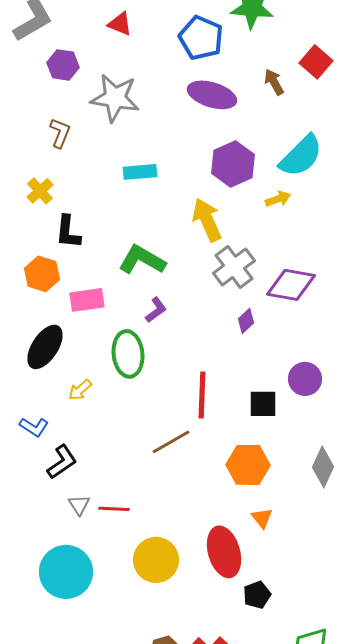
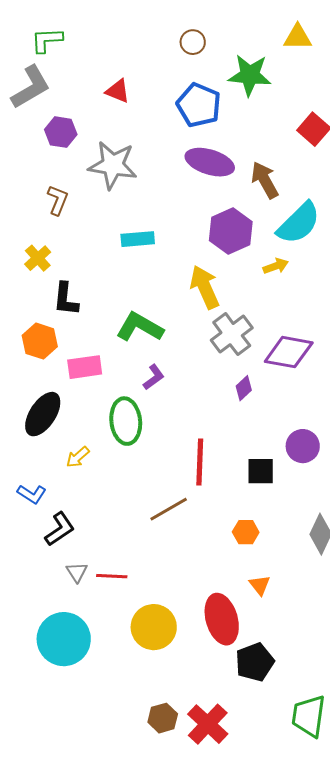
brown arrow: (274, 82) -> (265, 180), moved, size x1.4
orange hexagon: (248, 465) -> (246, 532), size x0.6
black pentagon: (257, 595) -> (255, 662), size x1.4

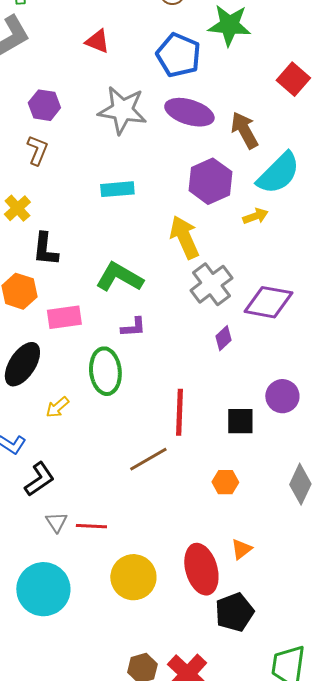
purple hexagon: (61, 132) -> (44, 105), moved
gray star: (113, 165) -> (122, 110), moved
purple L-shape: (154, 377) -> (133, 327), turned 32
orange triangle: (260, 585) -> (241, 549), moved, turned 30

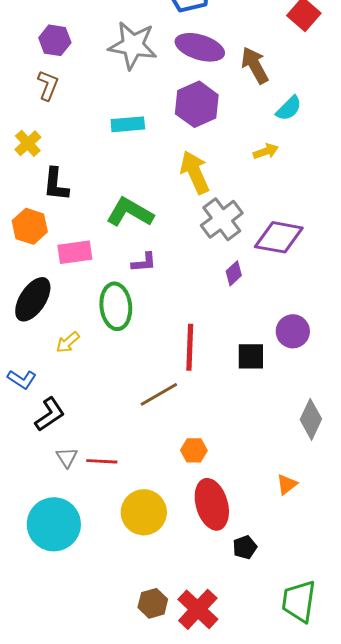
cyan semicircle: (278, 173) -> (289, 108), size x0.6
purple hexagon: (210, 181) -> (197, 104), moved
orange hexagon: (225, 482) -> (194, 450), moved
orange triangle: (241, 549) -> (287, 484), moved
black pentagon: (234, 612) -> (245, 547), size x0.6

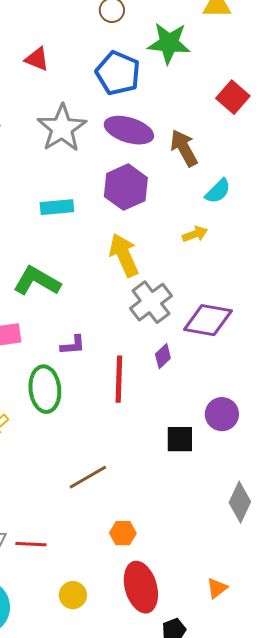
gray star: (133, 45) -> (62, 128), turned 30
green L-shape: (130, 212) -> (37, 281), moved
red line: (190, 347) -> (119, 379), moved
orange triangle: (287, 484) -> (217, 588), moved
yellow circle: (144, 512) -> (73, 595), size x0.6

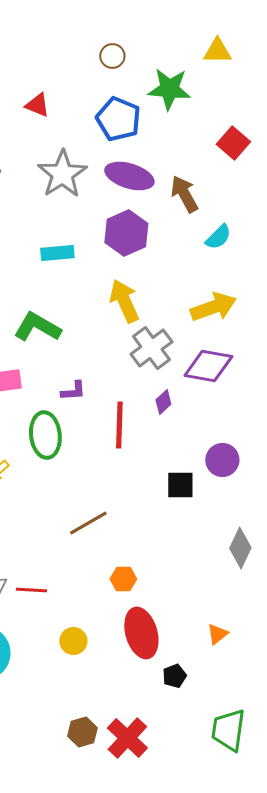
yellow arrow: (195, 234) -> (213, 307), moved, size x1.8

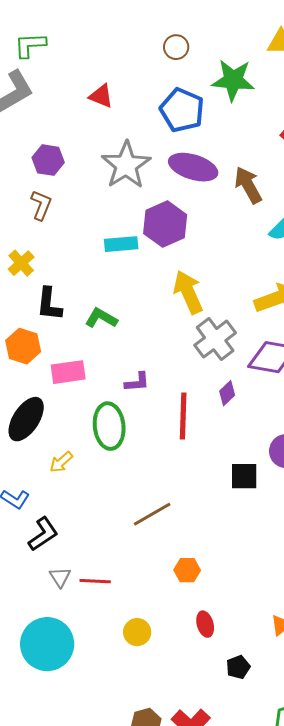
purple hexagon: (126, 233) -> (165, 224), moved
green L-shape: (37, 327) -> (101, 318), size x0.7
red ellipse: (141, 633) -> (205, 624), size x0.5

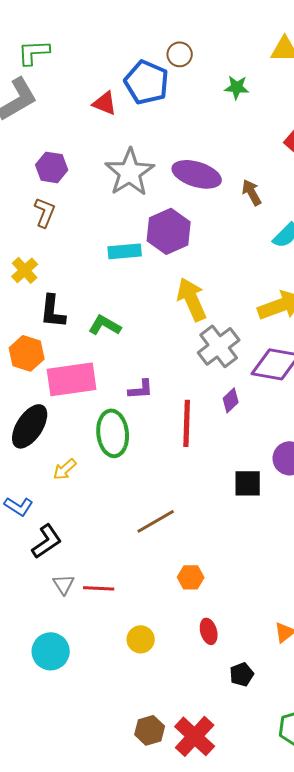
green star: (233, 80) -> (237, 87), size x0.6
blue pentagon: (182, 110) -> (147, 82), moved
brown arrow: (248, 185) -> (252, 192), size x0.7
pink rectangle: (68, 372) -> (72, 379), size x1.4
cyan circle: (47, 644) -> (51, 651), size x0.7

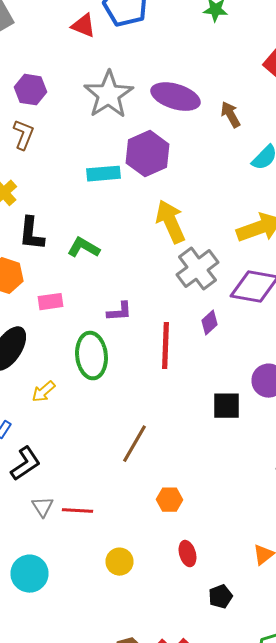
pink rectangle: (72, 379) -> (50, 302), size x0.5
brown line: (156, 521) -> (134, 444), turned -30

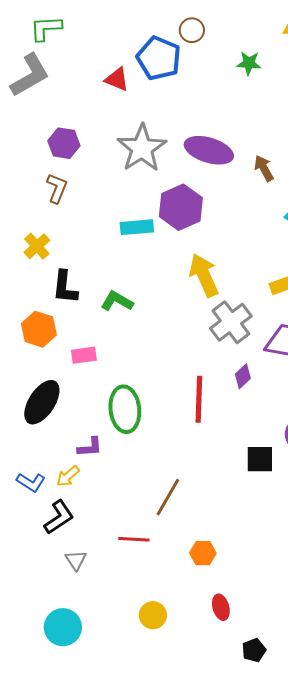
purple L-shape: (120, 312) -> (90, 447), moved
yellow arrow: (44, 392) -> (68, 476), moved
red line: (78, 511) -> (134, 539), moved

